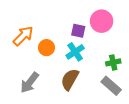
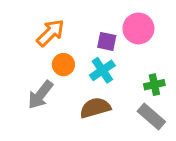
orange arrow: (23, 36) -> (50, 33), moved
brown semicircle: (70, 79) -> (95, 108), turned 45
gray arrow: (30, 83) -> (40, 95), moved

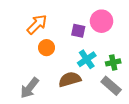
cyan cross: (102, 70) -> (87, 59), moved
gray arrow: (40, 95) -> (30, 88), moved

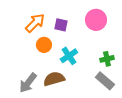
purple square: (78, 31) -> (61, 25), moved
cyan cross: (87, 59) -> (69, 56), moved
brown semicircle: (70, 79) -> (54, 79), moved

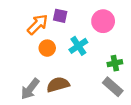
purple square: (61, 25) -> (60, 16), moved
cyan cross: (69, 56) -> (78, 46), moved

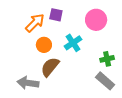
brown semicircle: (58, 85) -> (50, 67), moved, turned -35
gray arrow: (30, 89) -> (28, 83), turned 60

